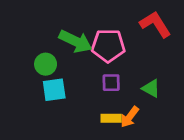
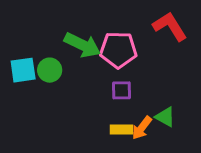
green triangle: (151, 88) -> (165, 117), moved
cyan square: (54, 90) -> (23, 70), moved

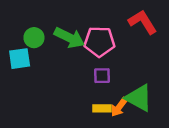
green circle: (50, 70) -> (34, 38), moved
green triangle: (165, 117) -> (139, 98), size x1.6

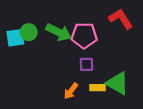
cyan square: (20, 59) -> (15, 38), moved
orange arrow: (119, 107) -> (71, 91), moved
yellow rectangle: (102, 108) -> (98, 88), moved

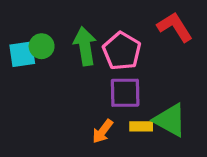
green arrow: (59, 32) -> (85, 46), turned -125
pink pentagon: (84, 35) -> (122, 51), turned 30
purple square: (86, 64) -> (125, 93), size x1.5

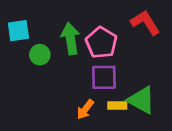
green circle: (42, 46) -> (40, 55), moved
cyan square: (22, 54) -> (18, 31), moved

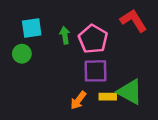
cyan square: (18, 31) -> (32, 28), moved
green arrow: (71, 39) -> (65, 35), size x0.6
green circle: (40, 55) -> (22, 54), moved

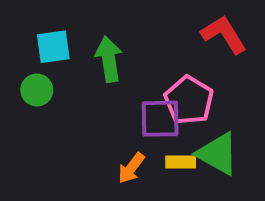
green arrow: (65, 35) -> (109, 59), size x1.5
pink pentagon: (93, 39) -> (189, 100), moved

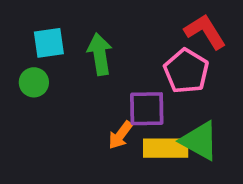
pink pentagon: (189, 100) -> (186, 71), moved
yellow rectangle: (181, 162) -> (166, 148), size x1.6
orange arrow: (131, 168) -> (120, 135), moved

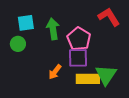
pink pentagon: (186, 71) -> (79, 39), moved
orange arrow: (120, 135) -> (55, 72), moved
green triangle: (199, 141) -> (106, 75), turned 35

